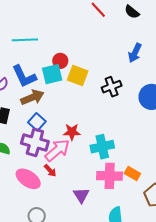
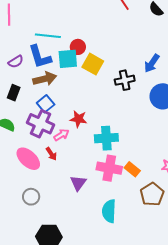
cyan line: (25, 40) -> (48, 36), moved
blue arrow: (135, 53) -> (152, 63), moved
pink arrow: (57, 150) -> (61, 135), size x0.6

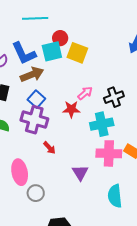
cyan line: (48, 36) -> (35, 18), moved
black cross: (125, 80) -> (114, 97), moved
pink arrow: (61, 135) -> (85, 93), moved
pink ellipse: (28, 159) -> (20, 172), moved, turned 45

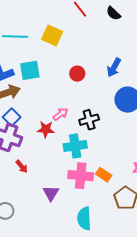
red circle: (60, 38) -> (77, 74), moved
yellow square: (77, 53) -> (52, 35), moved

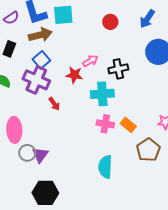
red arrow: (22, 166) -> (54, 104), moved
pink cross: (81, 176) -> (105, 124), size x0.7
purple triangle: (51, 193) -> (40, 155), moved

